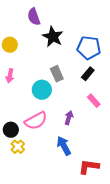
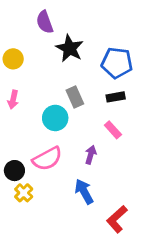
black rectangle: (88, 74) -> (116, 97), turned 40
pink rectangle: (94, 101) -> (113, 130), moved
red L-shape: (89, 167) -> (117, 219), turned -50

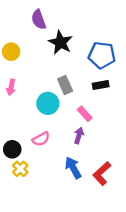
pink rectangle: (113, 130) -> (85, 114), moved
pink semicircle: (47, 159) -> (41, 139), size x0.7
red L-shape: (117, 219) -> (102, 173), moved

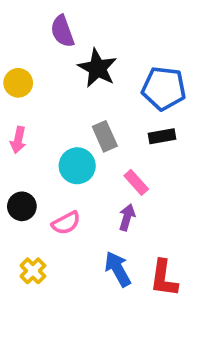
black circle: (12, 149) -> (22, 206), moved
red L-shape: (102, 173) -> (164, 278), turned -40

